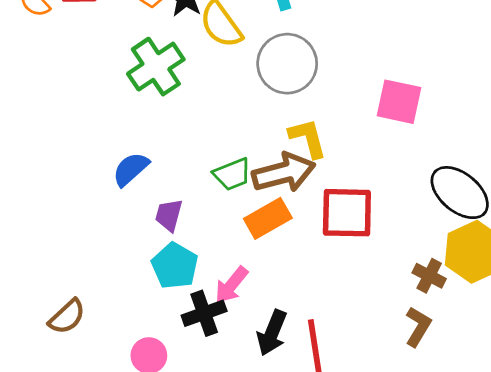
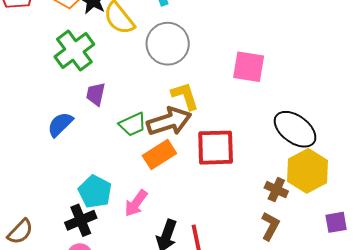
purple trapezoid: (169, 215) -> (96, 94), moved
black cross: (204, 313) -> (81, 220), moved

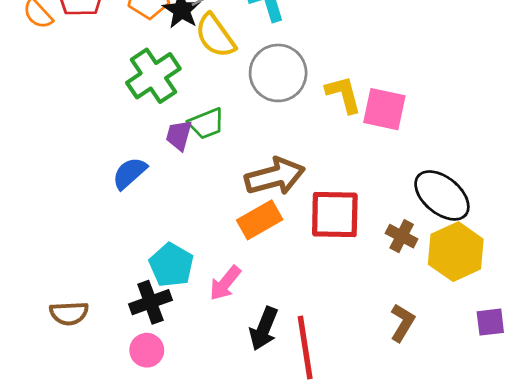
yellow L-shape: (185, 96) -> (344, 94), moved
green trapezoid: (133, 124) -> (206, 123), moved
brown cross: (276, 190) -> (402, 236), moved
brown semicircle: (20, 232) -> (69, 313), turned 40

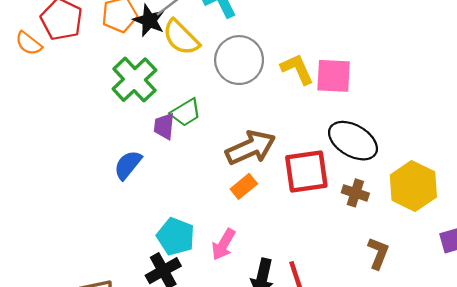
black ellipse: (442, 195) -> (353, 141), moved
orange rectangle: (260, 220) -> (244, 186), size x0.7
brown cross: (402, 236) -> (355, 193), moved

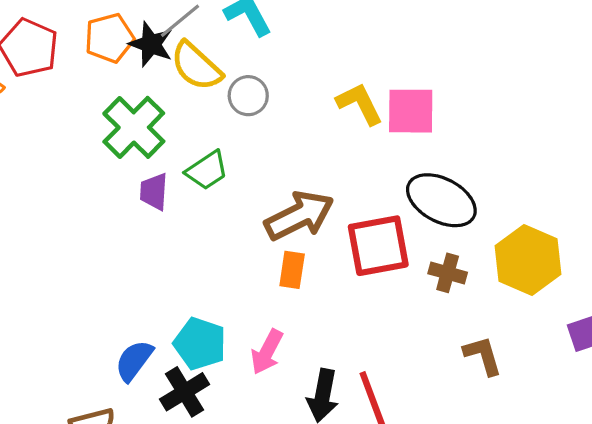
gray circle: (239, 60) -> (248, 96), moved, size x0.6
purple trapezoid: (164, 126) -> (154, 192), moved
blue semicircle: (128, 165) -> (134, 361), moved
orange rectangle: (244, 186) -> (292, 270), turned -40
brown L-shape: (378, 253) -> (483, 356), turned -36

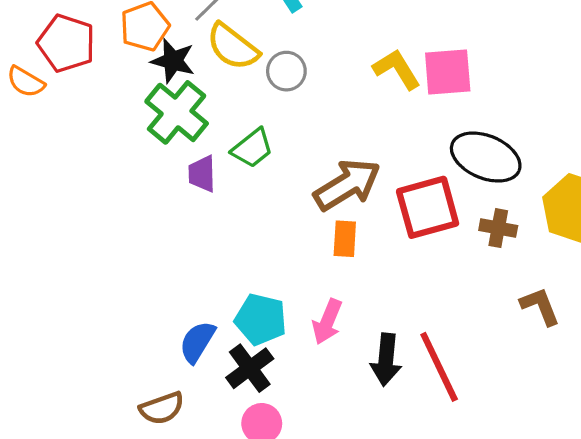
black star: (151, 44) -> (173, 61), moved

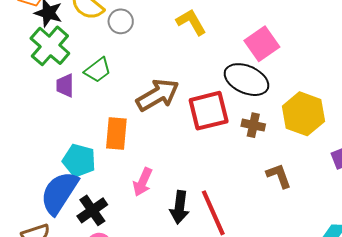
pink square: (448, 72) -> (262, 44), moved, turned -32
orange rectangle: (345, 239) -> (116, 133), moved, size x1.4
cyan pentagon: (261, 319) -> (79, 161), moved
blue semicircle: (197, 342) -> (59, 193), size x1.6

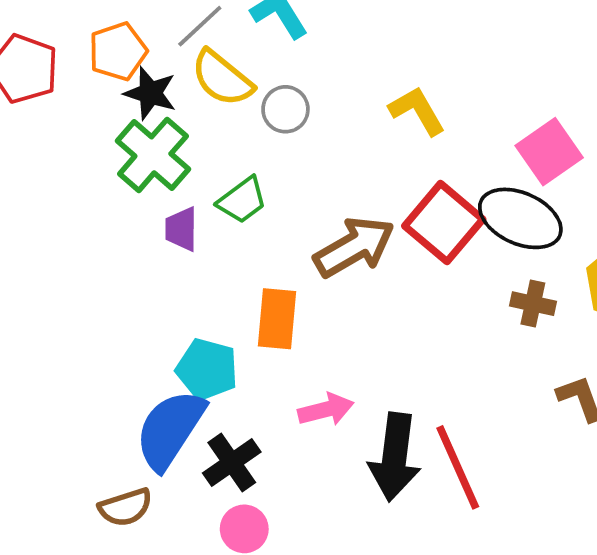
red square: (209, 111) -> (444, 223), moved, turned -36
pink arrow: (143, 182) -> (326, 410), turned -128
black arrow: (179, 207) -> (395, 457), size x1.4

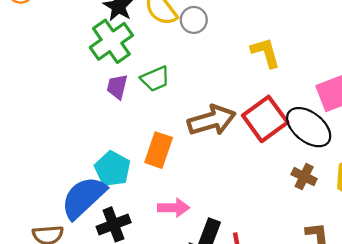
gray circle: (285, 109) -> (194, 20), moved

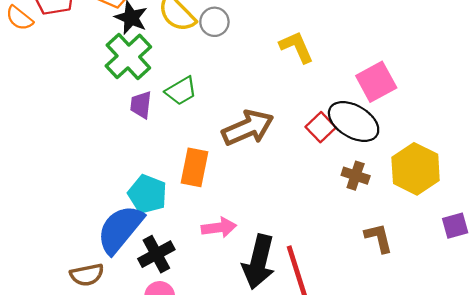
red square: (265, 119) -> (321, 127), moved, size x0.6

